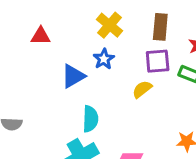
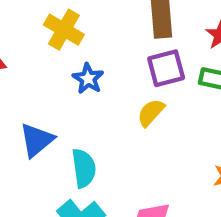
yellow cross: (110, 25) -> (64, 30), moved
blue triangle: (73, 76) -> (37, 140), moved

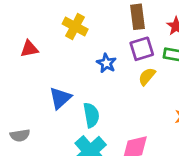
blue star: (88, 79) -> (106, 63), moved
yellow semicircle: (151, 113) -> (147, 76), moved

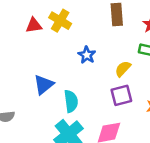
red triangle: (29, 49) -> (34, 25), moved
purple square: (142, 49) -> (121, 95), moved

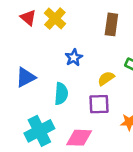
red triangle: (34, 25) -> (28, 18), turned 36
cyan semicircle: (71, 101) -> (61, 94), moved

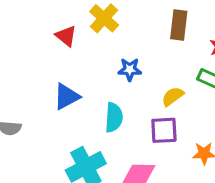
red triangle: (28, 18) -> (66, 36), moved
blue star: (74, 58) -> (130, 69), turned 30

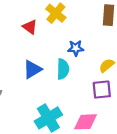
cyan semicircle: (114, 117) -> (63, 69), moved

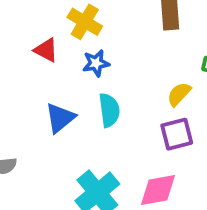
blue star: (76, 48) -> (96, 63), moved

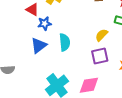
blue star: (96, 63) -> (45, 23), moved

